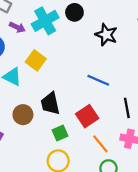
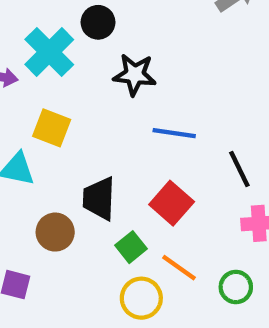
black star: (106, 35) -> (135, 75), moved
black trapezoid: (50, 104) -> (99, 199), turned 30
orange line: (100, 144) -> (179, 268), moved

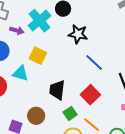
blue line: (174, 133) -> (94, 63), turned 30
brown circle: (55, 232) -> (36, 116), moved

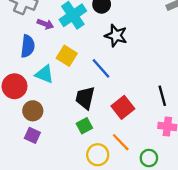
blue line: (94, 63) -> (101, 68), moved
green square: (70, 113) -> (84, 126), moved
brown circle: (36, 116) -> (33, 111), moved

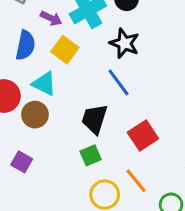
black star: (116, 36) -> (124, 43), moved
yellow square: (67, 56) -> (65, 50), moved
brown circle: (33, 111) -> (35, 115), moved

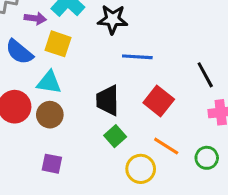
blue semicircle: (25, 45) -> (19, 52), turned 136
blue line: (119, 82) -> (137, 57), moved, turned -32

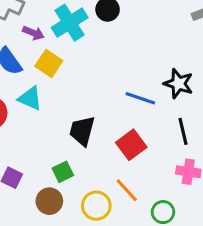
black star: (113, 19) -> (178, 84), moved
blue line: (137, 57) -> (140, 98), moved
brown circle: (50, 115) -> (49, 201), moved
green square: (115, 136) -> (63, 172), moved

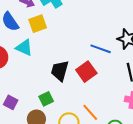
yellow square: (49, 63) -> (38, 24), turned 36
red square: (131, 145) -> (86, 72), moved

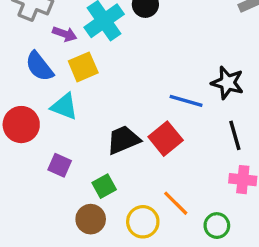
black trapezoid: (60, 71) -> (123, 140), turned 55
purple square: (11, 102) -> (60, 165), moved

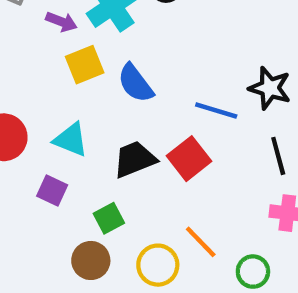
blue semicircle: (39, 66) -> (135, 83), moved
cyan triangle: (64, 106) -> (71, 140), moved

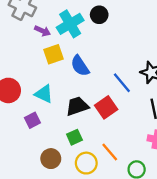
blue line: (216, 110) -> (122, 83), turned 30
purple square: (52, 191) -> (32, 120), turned 35
green square: (109, 218) -> (74, 137), moved

